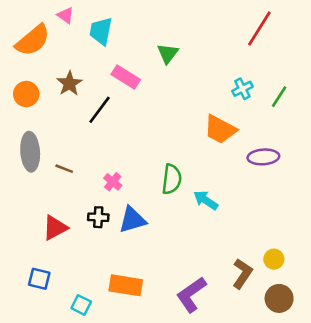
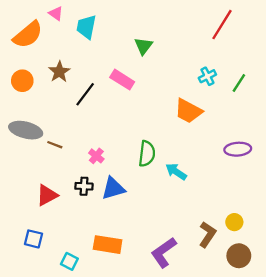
pink rectangle: (126, 77) -> (122, 80), moved
gray ellipse: (30, 152) -> (26, 130), turned -72
purple ellipse: (263, 157) -> (238, 149), moved

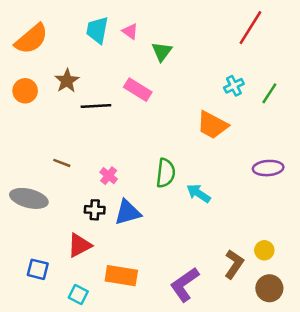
pink triangle: (56, 13) -> (130, 31), moved
black line: (85, 94) -> (96, 106), turned 50
gray ellipse: (26, 130) -> (29, 198), moved
red triangle: (47, 195) -> (80, 245), moved

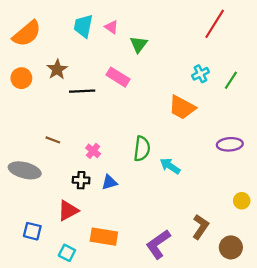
blue triangle: (128, 212) -> (109, 182), size x0.7
yellow circle: (264, 250) -> (242, 201), moved

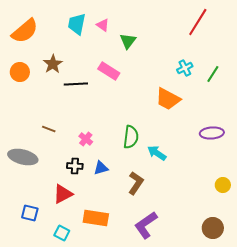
brown L-shape: (200, 227) -> (136, 183), moved

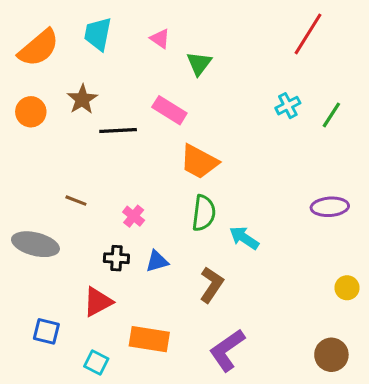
cyan trapezoid: (77, 24) -> (98, 34), moved
orange trapezoid: (168, 99) -> (199, 162), moved

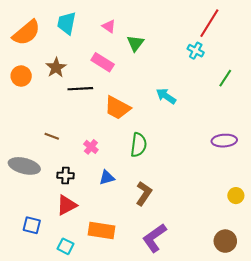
cyan cross: (288, 106) -> (196, 51), moved, turned -35
pink rectangle: (169, 110) -> (103, 62), moved
orange trapezoid: (199, 162) -> (117, 108), moved
cyan arrow: (244, 238) -> (166, 96), moved
black cross: (116, 258) -> (66, 175), moved

